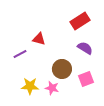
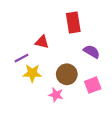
red rectangle: (80, 21) -> (73, 22), moved, turned -66
yellow star: (30, 86) -> (32, 73), moved

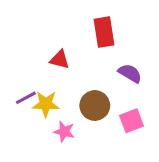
purple line: (21, 58) -> (26, 98), moved
pink star: (56, 95) -> (64, 131), moved

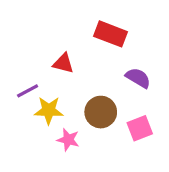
red rectangle: (104, 32) -> (110, 34), turned -60
purple line: (26, 98) -> (28, 91), moved

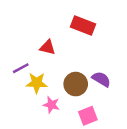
purple semicircle: (138, 78) -> (101, 79), moved
pink square: (140, 128) -> (88, 116), moved

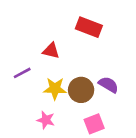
yellow star: (37, 83) -> (55, 89), moved
pink star: (51, 105) -> (46, 120), moved

